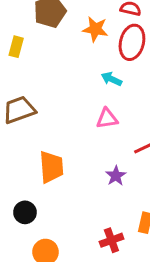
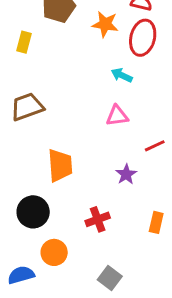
black circle: (25, 212) -> (33, 212), size x1.4
red cross: (111, 240) -> (98, 219), moved

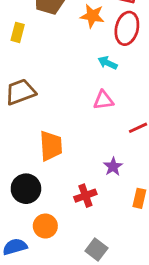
purple star: (126, 174) -> (113, 167), moved

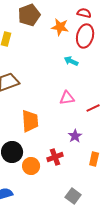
pink triangle: (103, 100) -> (67, 98), moved
orange circle: (45, 226) -> (31, 166), moved
gray square: (96, 250) -> (73, 196), moved

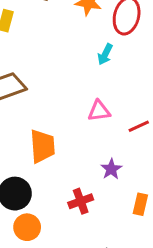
cyan arrow: (71, 61) -> (105, 54), turned -88
orange circle: (31, 166) -> (27, 227), moved

